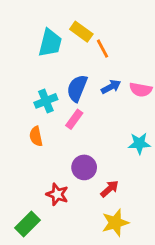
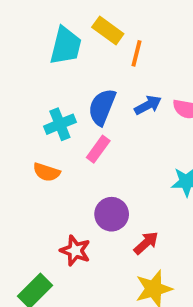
orange line: (103, 49) -> (136, 53), turned 42
orange semicircle: (36, 136) -> (47, 172), turned -60

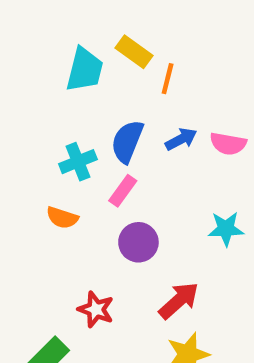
purple circle: (112, 214) -> (138, 242), moved
red arrow: (146, 243) -> (179, 301), size x1.4

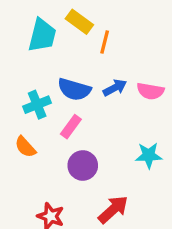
blue semicircle: (127, 141) -> (74, 89), turned -96
orange semicircle: (62, 218) -> (25, 147), turned 30

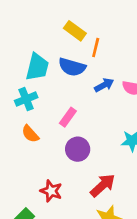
cyan trapezoid: (42, 35) -> (37, 67), moved
blue semicircle: (74, 89) -> (72, 67), moved
cyan cross: (37, 105) -> (26, 99), moved

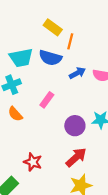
cyan trapezoid: (37, 67) -> (21, 58), turned 65
purple circle: (78, 149) -> (75, 126), moved

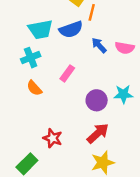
blue semicircle: (50, 58) -> (71, 29), turned -35
blue arrow: (77, 73) -> (99, 45), turned -105

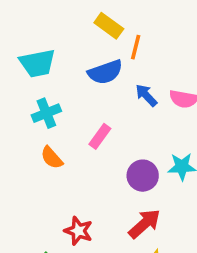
cyan trapezoid: (40, 29) -> (37, 63), moved

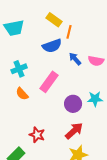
cyan trapezoid: (37, 63) -> (14, 28), moved
pink rectangle: (100, 136) -> (49, 82), size x1.5

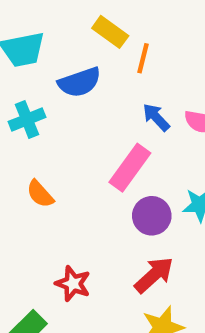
blue semicircle: (52, 46) -> (80, 82), moved
cyan cross: (19, 69) -> (27, 119), moved
pink rectangle: (49, 82) -> (130, 168), moved

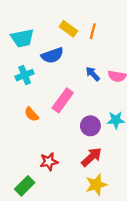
orange line: (143, 58) -> (93, 31), moved
pink rectangle: (130, 168) -> (63, 100), moved
red star: (73, 284) -> (49, 162), turned -30

